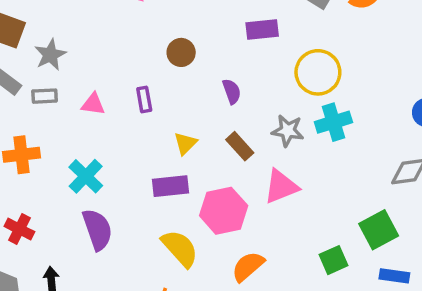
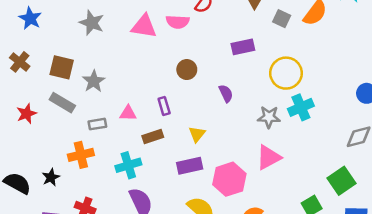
gray rectangle: (45, 96) -> (97, 124), moved
brown rectangle: (240, 146) -> (153, 137), moved, turned -60
cyan cross: (86, 176) -> (128, 165), turned 35

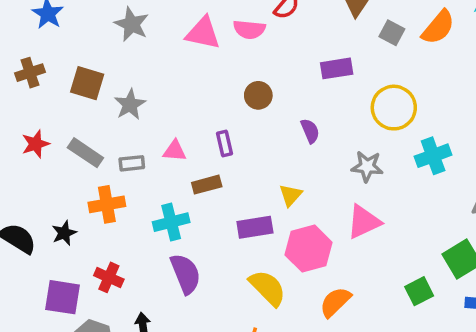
brown cross: (20, 62) -> (30, 73), turned 30
gray rectangle: (62, 103) -> (85, 153), moved
cyan cross: (301, 107) -> (433, 156), moved
yellow triangle: (197, 134) -> (291, 195), moved

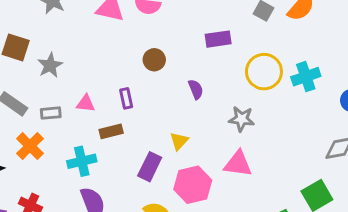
cyan cross: (433, 156) -> (306, 77), moved
orange cross: (107, 204) -> (30, 146), turned -36
pink triangle: (364, 222) -> (238, 164), turned 32
purple rectangle: (255, 227) -> (150, 167), turned -56

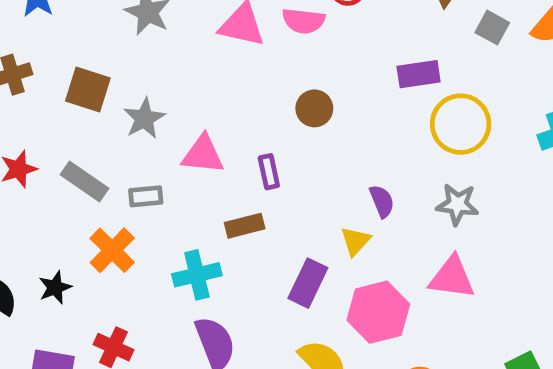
yellow circle: (264, 72) -> (461, 124), moved
purple semicircle: (196, 89) -> (382, 201), moved
pink triangle: (86, 103) -> (203, 154), moved, size x1.4

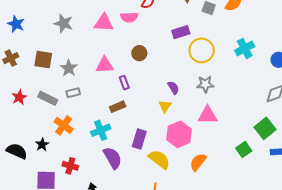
pink triangle: (203, 154) -> (105, 65), moved
gray rectangle: (146, 196) -> (73, 93), moved
purple rectangle: (308, 283) -> (139, 139), moved

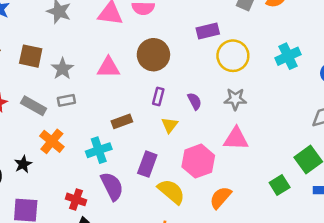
brown circle: (139, 53) -> (153, 55), size x1.6
purple rectangle: (124, 83) -> (158, 97), moved, turned 32
yellow triangle: (165, 106) -> (170, 125), moved
red cross: (70, 166) -> (76, 199), moved

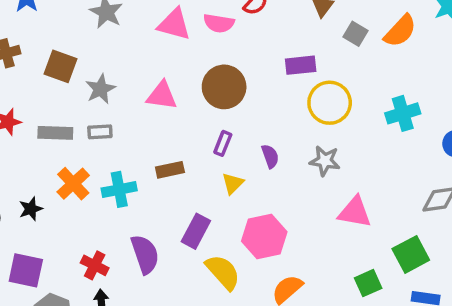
gray rectangle: (34, 106) -> (55, 133), turned -35
pink triangle: (236, 139) -> (355, 212), moved
cyan cross: (99, 150) -> (119, 189), moved

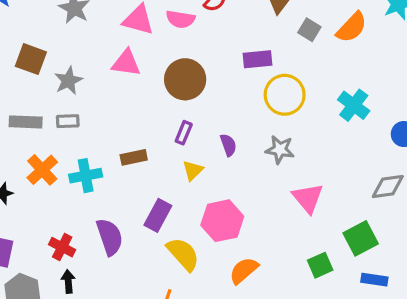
pink triangle: (162, 96) -> (126, 63), moved
cyan cross: (403, 113) -> (354, 105), turned -36
pink triangle: (355, 212) -> (308, 198), turned 40

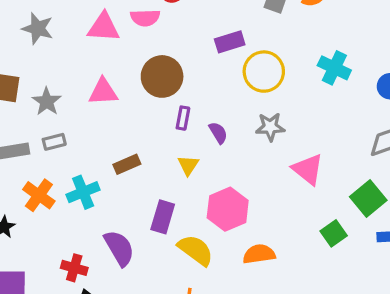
pink triangle: (126, 63) -> (103, 92), moved
purple rectangle: (184, 133) -> (183, 118), moved
orange semicircle: (244, 271) -> (259, 254), turned 44

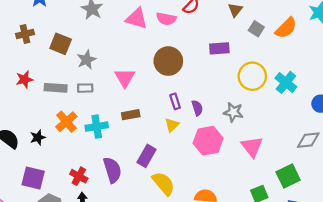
yellow circle: (264, 72) -> (252, 76), moved
pink triangle: (103, 92) -> (125, 78), moved, turned 50
purple rectangle: (183, 118) -> (175, 101), moved, turned -42
pink hexagon: (228, 209) -> (208, 141), moved

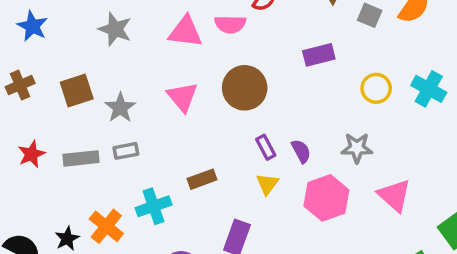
brown square: (61, 44) -> (77, 91), turned -30
yellow circle: (252, 76) -> (376, 88), size x0.7
pink triangle: (125, 78) -> (182, 97), moved
orange cross: (66, 122) -> (106, 226), moved

